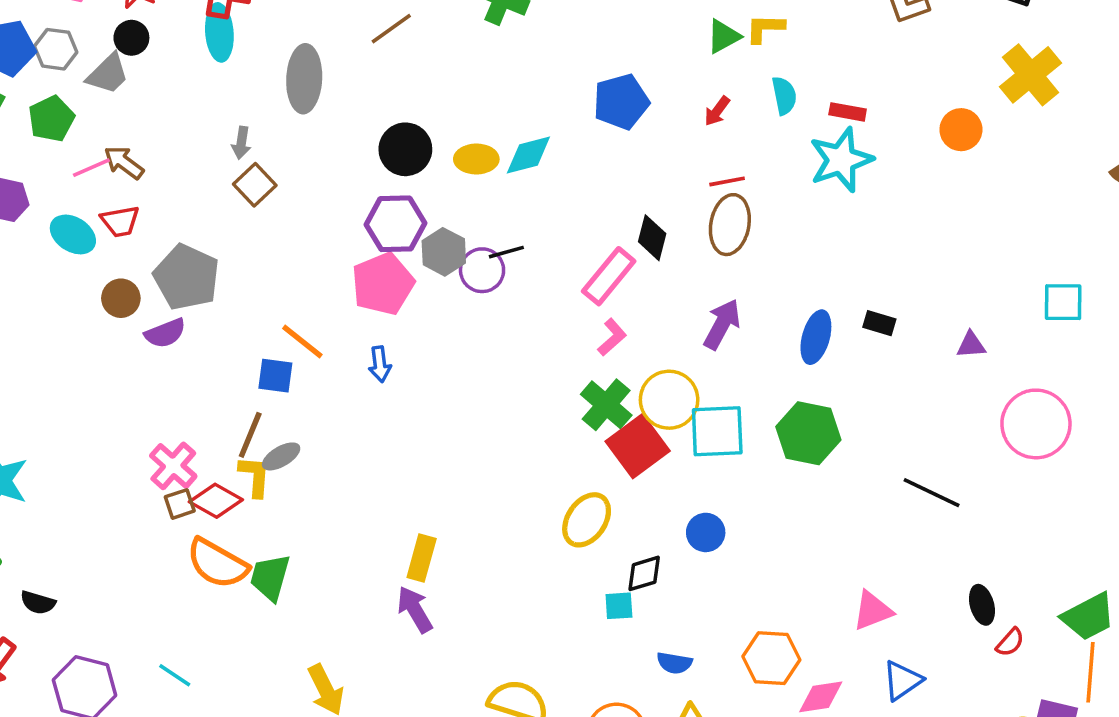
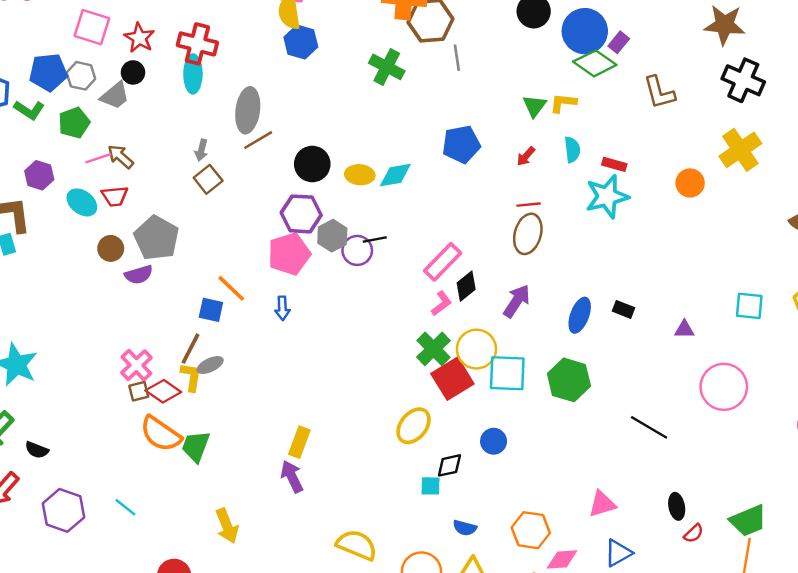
brown line: (391, 29) -> (258, 140), moved
green triangle: (723, 36) -> (534, 106), turned -30
black diamond: (652, 238) -> (466, 286), moved, turned 32

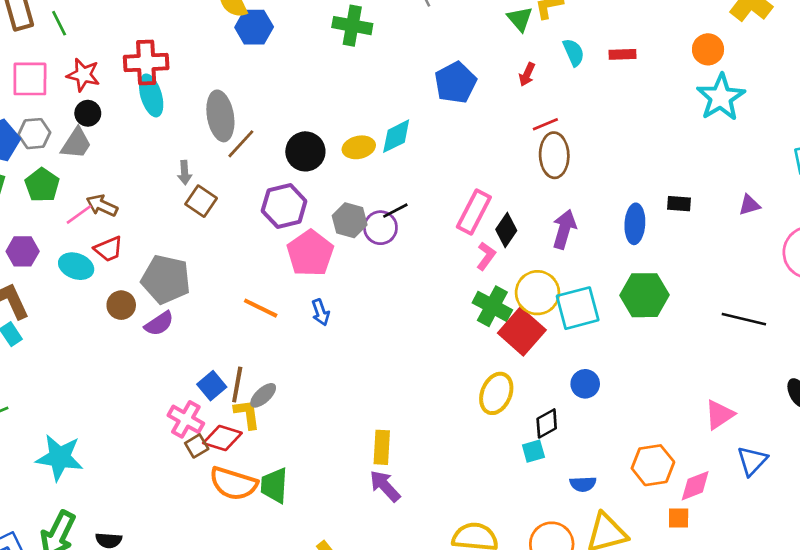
cyan star: (607, 196) -> (721, 97), moved
purple hexagon: (301, 214) -> (284, 206), moved
blue square: (211, 310) -> (212, 386), moved, turned -35

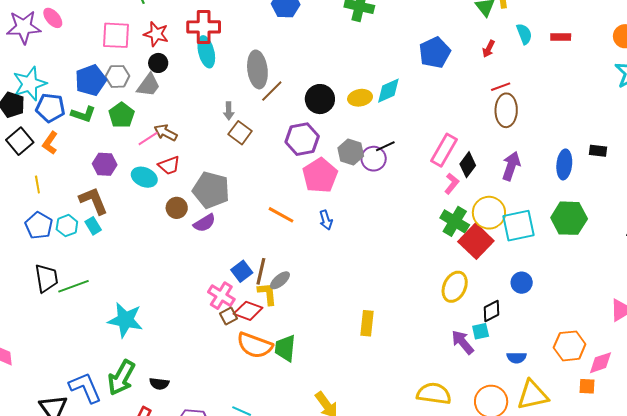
purple arrow: (385, 486) -> (463, 342), moved

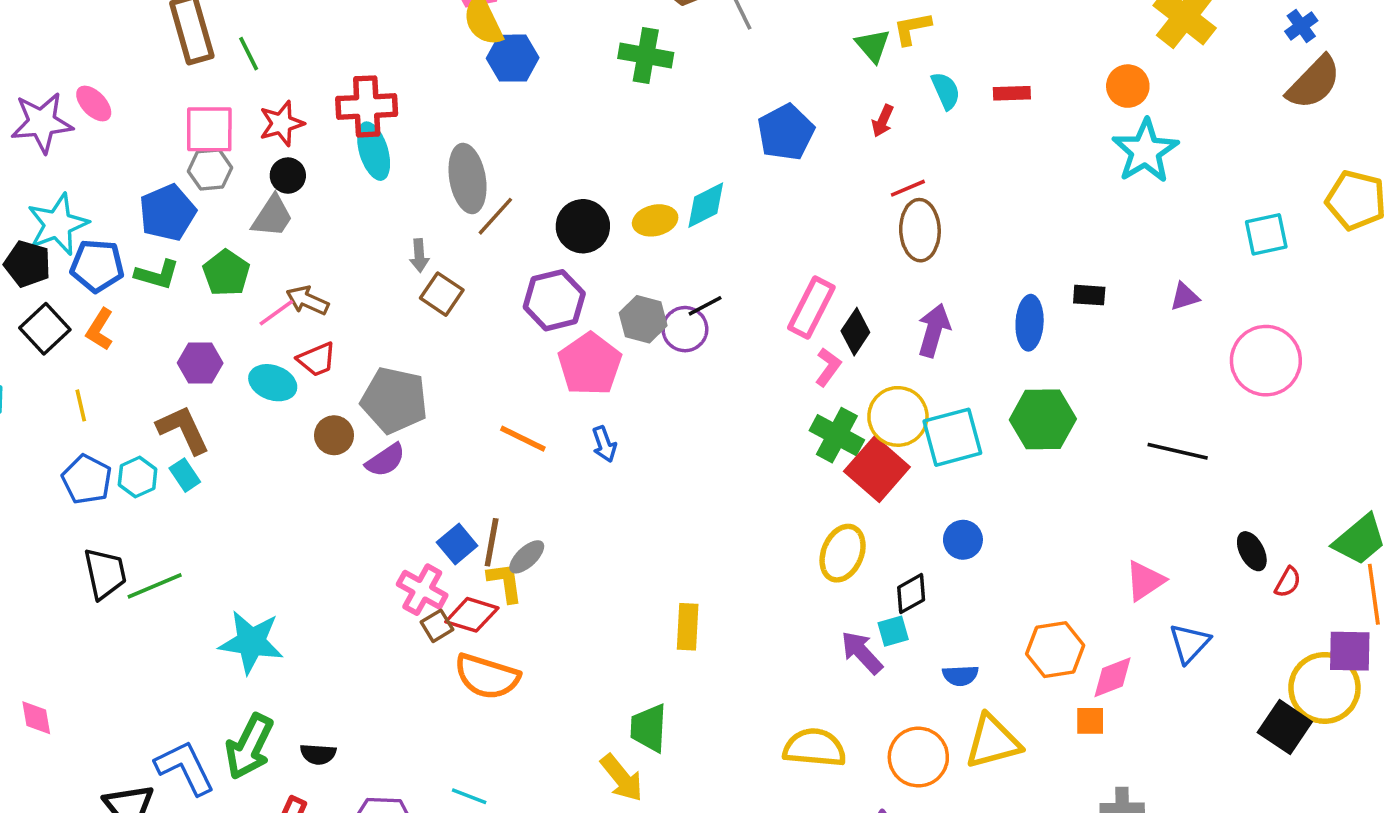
red star: (156, 34) -> (282, 123), turned -30
gray hexagon: (117, 76) -> (210, 169), moved
green trapezoid: (285, 348) -> (649, 728), moved

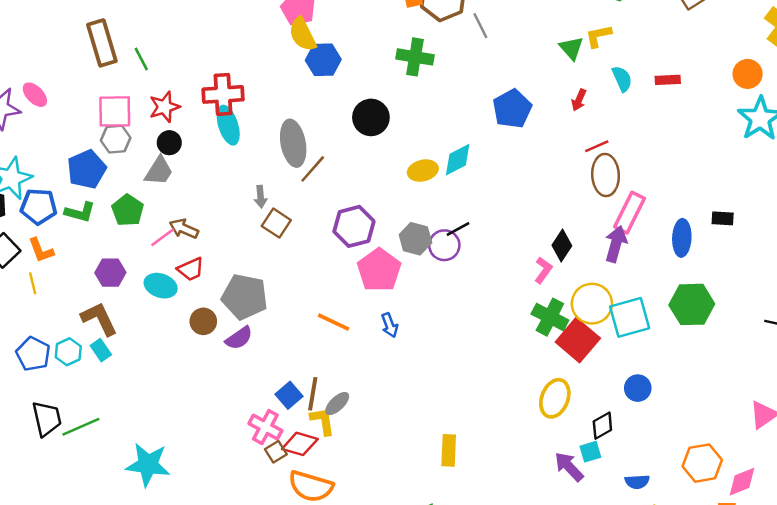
black circle: (583, 226) -> (371, 117), moved
pink rectangle: (811, 307) -> (630, 213), moved
orange L-shape: (100, 329) -> (41, 250), turned -52
yellow line: (81, 405) -> (33, 283), moved

